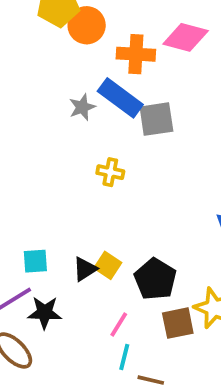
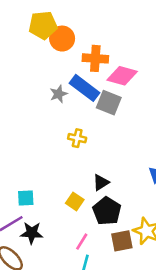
pink diamond: (186, 37) -> (122, 76), moved
gray square: (156, 119) -> (109, 103), turned 30
black triangle: (85, 269) -> (101, 182), moved

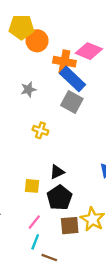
pink diamond: (122, 76) -> (89, 51), moved
blue rectangle: (84, 88) -> (73, 79), moved
yellow square: (75, 201) -> (32, 186), turned -35

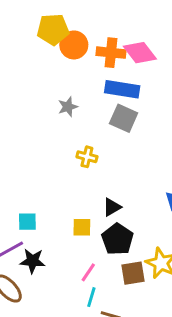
pink diamond: (89, 51) -> (140, 53), turned 35
orange cross: (64, 62) -> (111, 53), moved
blue rectangle: (73, 79) -> (122, 89), turned -30

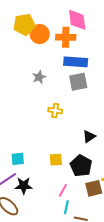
pink diamond: (140, 53) -> (77, 20), moved, turned 35
gray square: (124, 118) -> (78, 82), turned -30
black triangle: (112, 207) -> (89, 136), moved

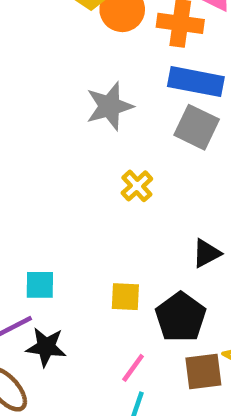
gray star: (39, 77) -> (110, 106), size x1.5
gray square: (78, 82) -> (197, 127), turned 30
yellow cross: (55, 111) -> (137, 186), turned 32

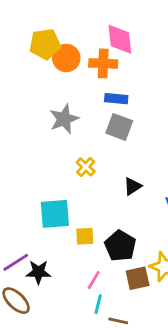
blue rectangle: (196, 82) -> (116, 99), size x0.7
black triangle: (206, 253) -> (133, 186), moved
cyan square: (40, 285) -> (55, 214), moved, size x1.6

